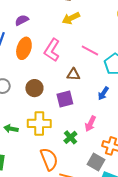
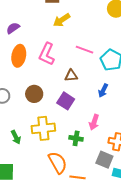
purple square: (65, 99) -> (66, 101), turned -36
green arrow: (11, 129) -> (16, 137), turned -120
green cross: (70, 137) -> (76, 138), turned -32

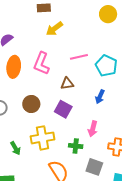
pink line: (85, 50) -> (79, 57), turned -30
gray square: (104, 160) -> (94, 167), moved

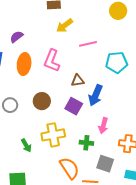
pink line: (79, 57) -> (88, 44), moved
cyan pentagon: (106, 66) -> (117, 62), turned -30
blue arrow: (100, 97) -> (96, 95), moved, size x1.5

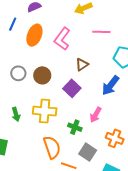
brown triangle: (78, 80) -> (82, 65), turned -40
blue arrow: (96, 95) -> (111, 85), moved
gray circle: (10, 105) -> (18, 73), moved

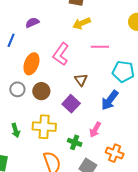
orange ellipse: (34, 35) -> (31, 64), moved
brown triangle: (82, 65) -> (81, 80), turned -32

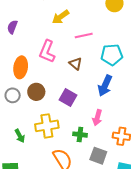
purple semicircle: (32, 23) -> (12, 27), turned -32
brown triangle: (81, 80) -> (76, 64), moved

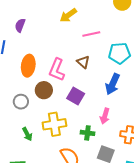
pink L-shape: (47, 51) -> (57, 70), moved
gray circle: (13, 95) -> (21, 102), moved

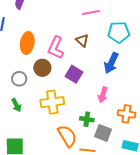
green cross: (87, 133) -> (87, 119), moved
green arrow: (27, 134) -> (16, 105), moved

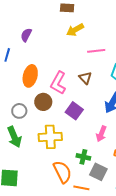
green arrow: (16, 105) -> (14, 137), size x1.5

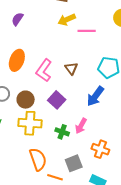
pink line: (96, 51) -> (87, 31), moved
brown circle: (43, 102) -> (26, 100), moved
green cross: (83, 157) -> (62, 132), moved
gray square: (98, 172) -> (74, 163), turned 36

